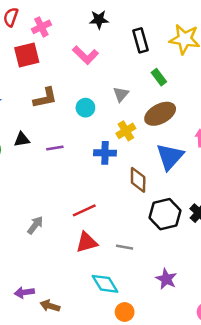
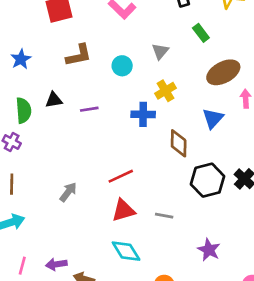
brown ellipse: (160, 114) -> (223, 72), moved
blue triangle: (170, 157) -> (213, 118), size x0.7
cyan diamond: (105, 284) -> (126, 251), moved

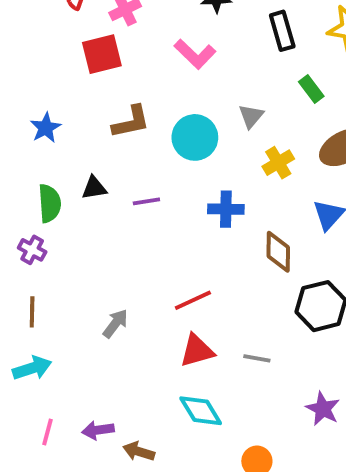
cyan circle: (122, 66) -> (195, 137), size x1.5
yellow cross: (165, 91) -> (278, 163), moved

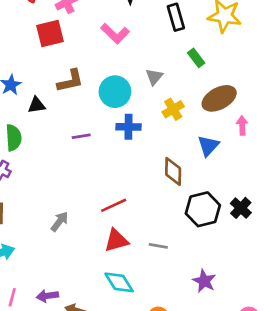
black triangle: (94, 188) -> (37, 105), moved
blue cross: (226, 209) -> (128, 127), moved

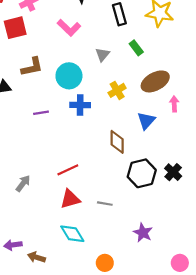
gray triangle: (154, 77) -> (103, 55), moved

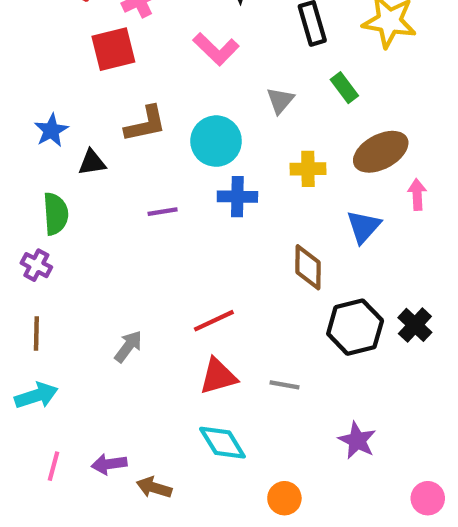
yellow cross: (117, 90) -> (308, 169), turned 30

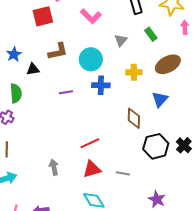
pink arrow: (417, 195) -> (185, 27), moved
gray arrow: (128, 346) -> (54, 167), moved, turned -49

